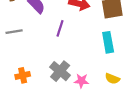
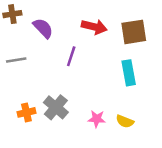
gray cross: (60, 71) -> (56, 107), moved
yellow semicircle: (112, 79) -> (125, 121), moved

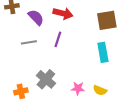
red arrow: (94, 27) -> (63, 13), moved
gray line: (16, 60) -> (29, 42), moved
orange cross: (26, 112) -> (21, 91), moved

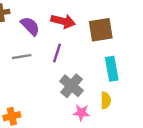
brown square: (107, 20) -> (101, 30), moved
gray cross: (46, 79) -> (72, 86), moved
yellow semicircle: (100, 90) -> (106, 100), moved, turned -112

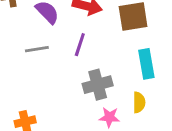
gray cross: (72, 86) -> (98, 85), turned 35

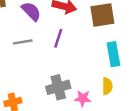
gray cross: (98, 85) -> (58, 87), moved

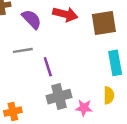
purple line: (58, 38) -> (48, 67), moved, turned -36

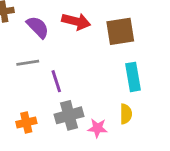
orange cross: (13, 112) -> (26, 122), moved

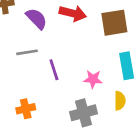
gray cross: (69, 115) -> (84, 113), moved
pink star: (97, 128) -> (93, 79), moved

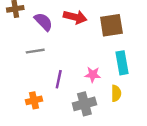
purple line: (54, 70) -> (59, 79), moved, turned 30

